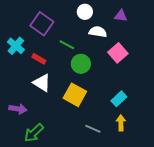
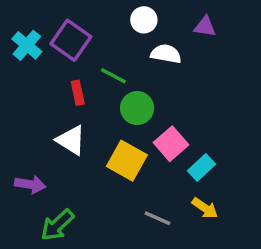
cyan cross: (16, 46) -> (27, 45), moved
pink square: (118, 53) -> (171, 144), moved
red rectangle: (39, 59) -> (78, 93), moved, turned 48
yellow arrow: (121, 123) -> (205, 208), turned 126

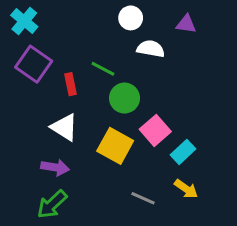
purple square: (71, 40) -> (34, 64), moved
cyan cross: (27, 45) -> (24, 21), moved
purple arrow: (30, 184) -> (55, 167), moved

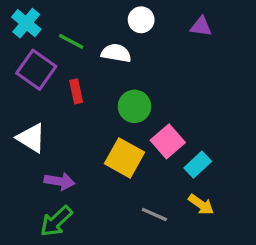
white semicircle: (151, 49) -> (116, 53), moved
green line: (103, 69) -> (71, 41), moved
white triangle: (64, 127) -> (31, 138), moved

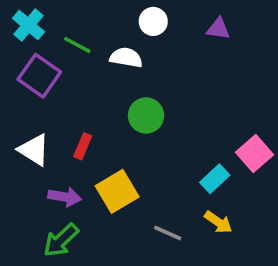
red rectangle: (76, 91) -> (83, 146), moved, turned 35
pink square: (168, 141) -> (255, 153), moved
yellow square: (124, 158) -> (117, 191), moved, turned 30

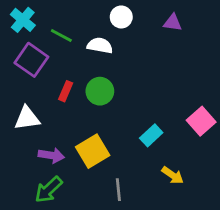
green circle: (146, 115) -> (100, 91), moved
red rectangle: (83, 146) -> (66, 91), moved
white triangle: (34, 150) -> (27, 118), turned -40
cyan rectangle: (215, 179) -> (151, 135), moved
gray line: (168, 233) -> (118, 190), moved, turned 60

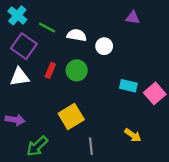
white circle: (121, 17) -> (104, 46), moved
white triangle: (27, 118) -> (20, 77), moved
cyan rectangle: (151, 135) -> (128, 86), moved, turned 56
purple arrow: (51, 155) -> (15, 120), moved

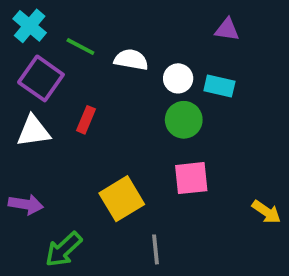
green circle: (77, 70) -> (184, 120), moved
cyan rectangle: (128, 86) -> (219, 86), moved
pink square: (155, 93) -> (191, 178), moved, turned 35
yellow arrow: (133, 135) -> (266, 212), moved

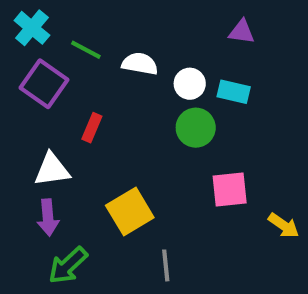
white triangle: (33, 131) -> (52, 170), moved
pink square: (191, 178) -> (230, 190), moved
purple arrow: (26, 204) -> (48, 217), moved, turned 76

